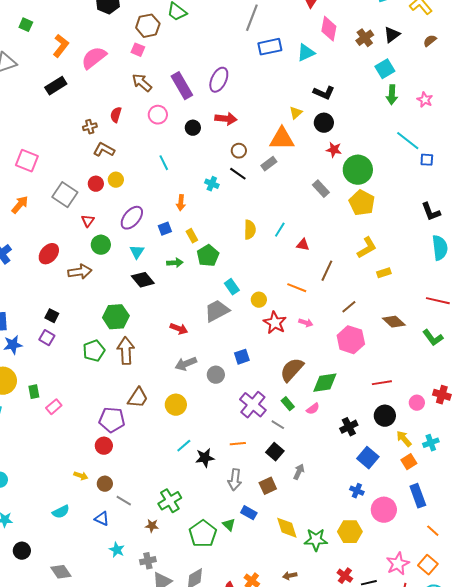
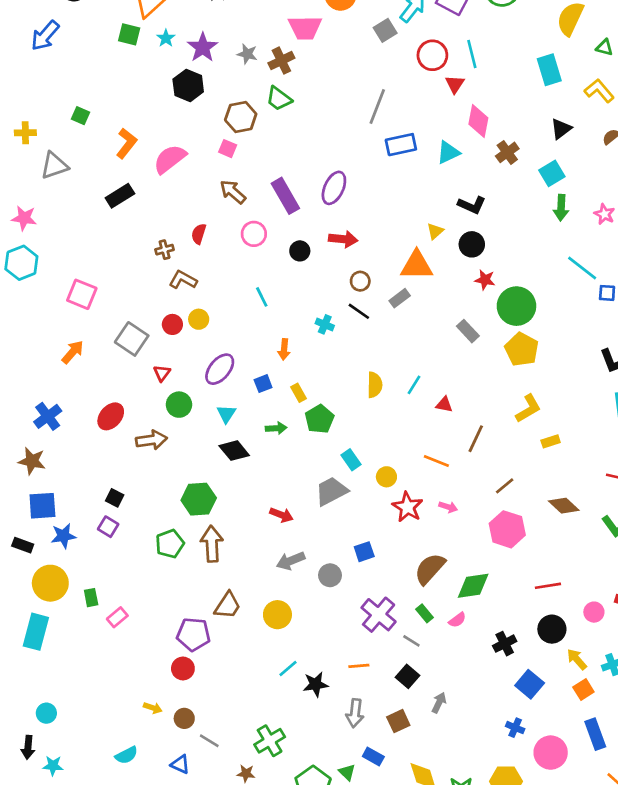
brown cross: (365, 38) -> (507, 152), moved

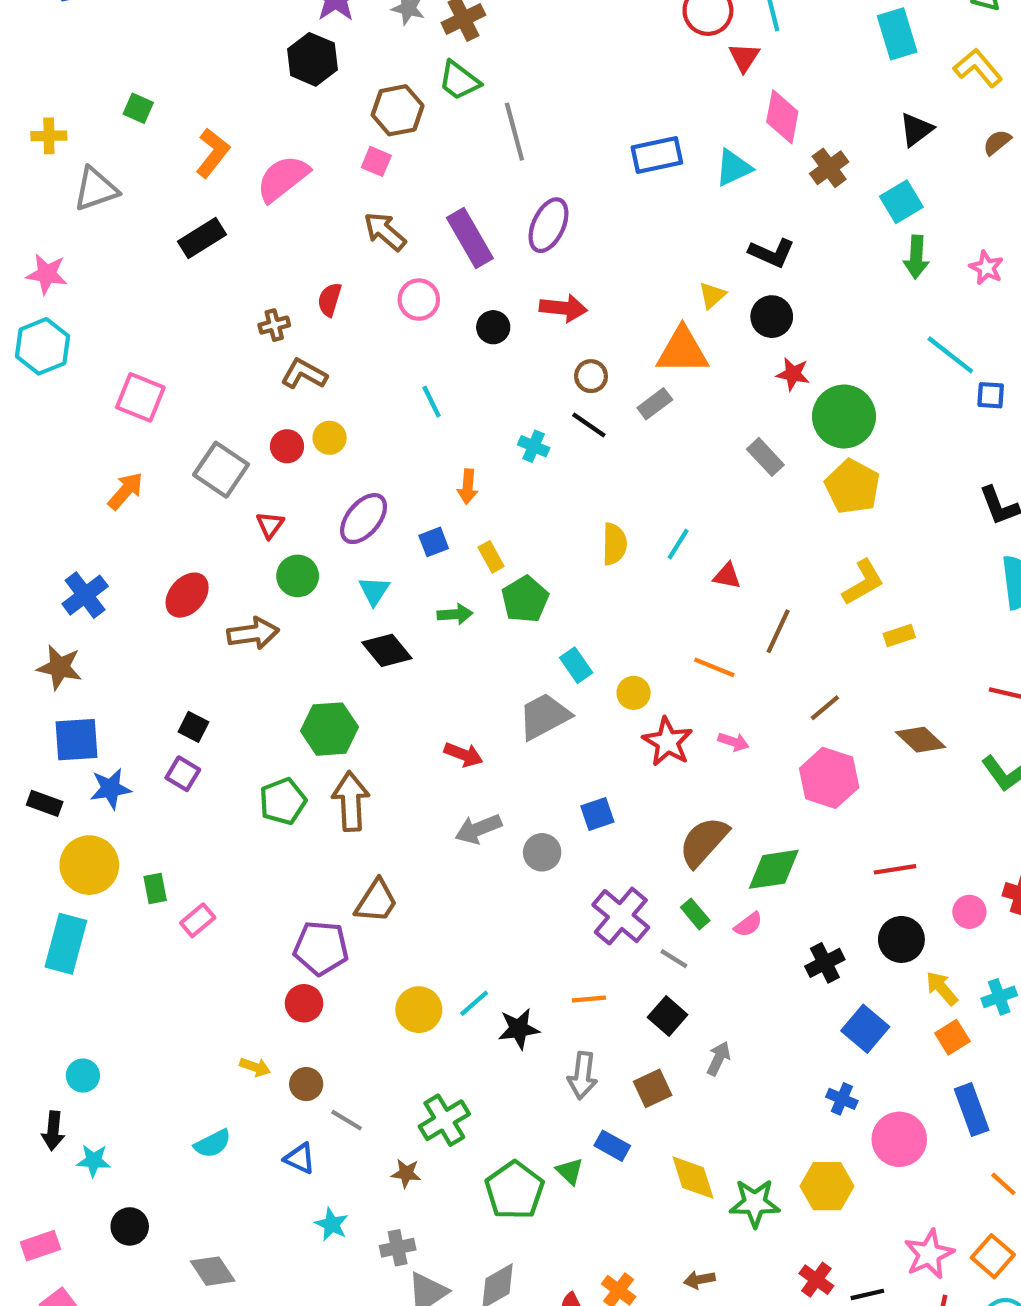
gray line: (377, 106) -> (514, 132), moved, turned -36
yellow circle: (277, 615) -> (419, 1010), moved

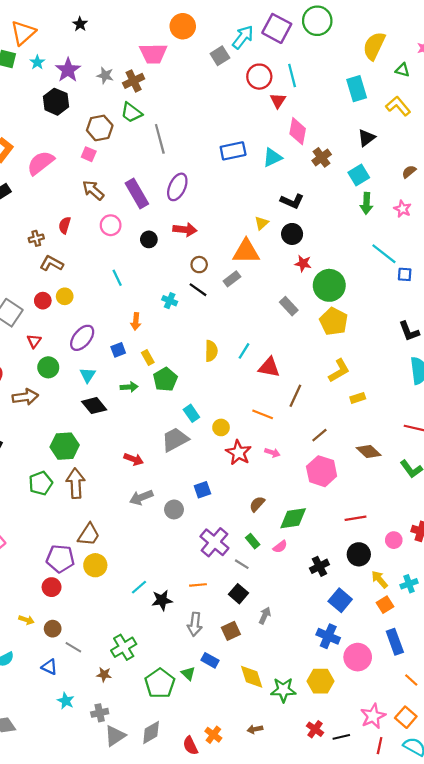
brown semicircle: (997, 142) -> (409, 172), moved
red triangle: (727, 576) -> (269, 367), size x1.5
brown semicircle: (704, 842) -> (257, 504), size x0.6
yellow circle: (419, 1010) -> (95, 565), moved
blue cross: (842, 1099) -> (328, 636), size x1.5

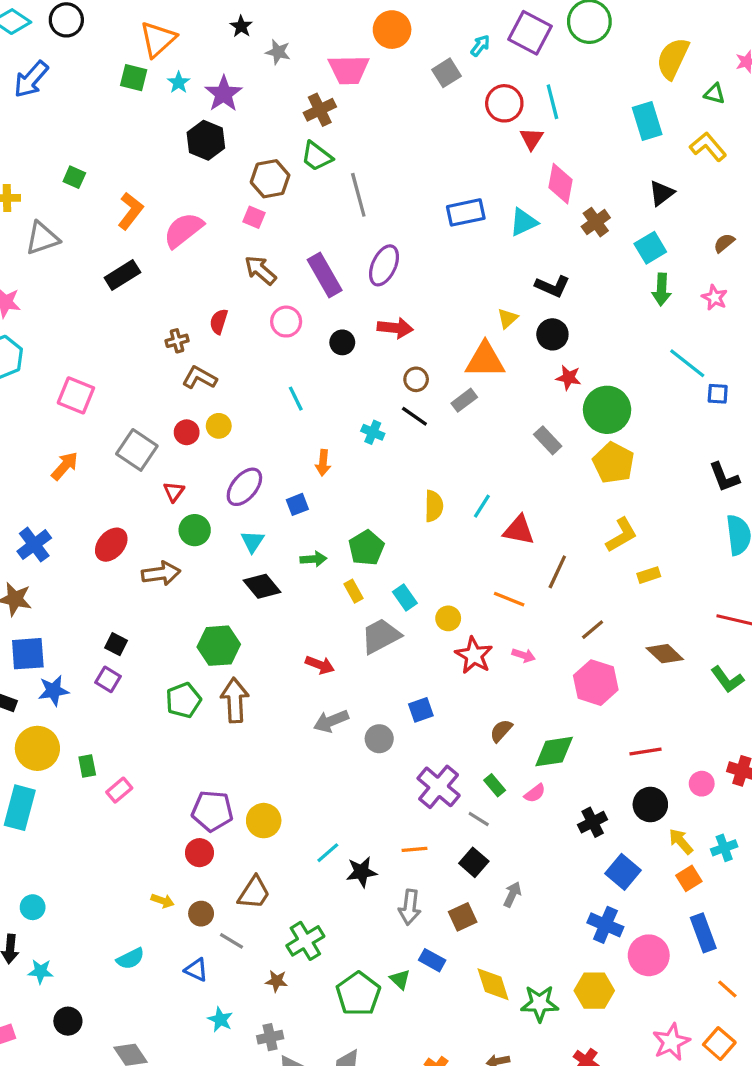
cyan arrow: (243, 37) -> (480, 46), size x0.6
gray star: (105, 75) -> (278, 52), moved
yellow rectangle: (148, 358) -> (354, 591), moved
brown trapezoid: (89, 535) -> (254, 893), moved

